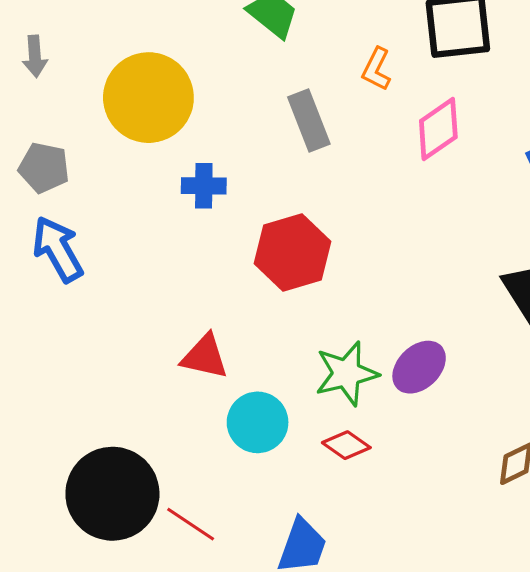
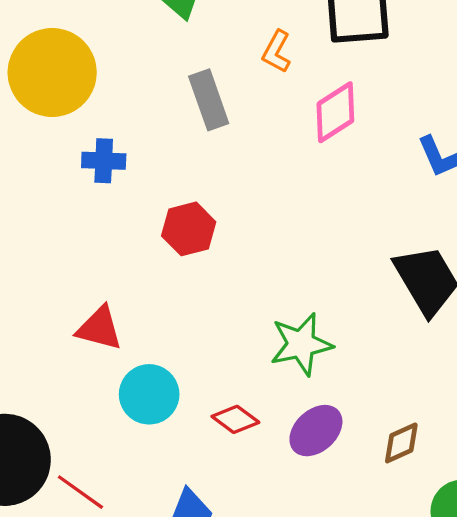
red hexagon: (293, 253) -> (189, 229), size x0.7
purple ellipse: (419, 367) -> (316, 431), moved
green star: (347, 373) -> (301, 344), moved

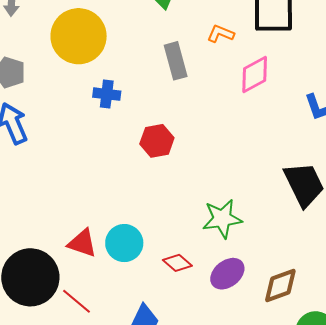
orange L-shape: (277, 52) -> (221, 34), turned 80
red triangle: (99, 328) -> (82, 243), moved
brown diamond: (401, 443) -> (280, 285), size x1.4

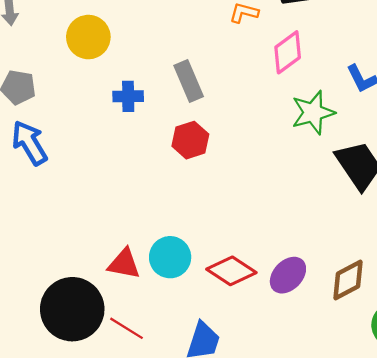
yellow circle: (79, 36) -> (88, 37), size x0.7
gray rectangle: (176, 61) -> (189, 81), moved
green star: (222, 219) -> (313, 113), moved
red diamond: (177, 263) -> (231, 271), size x1.5

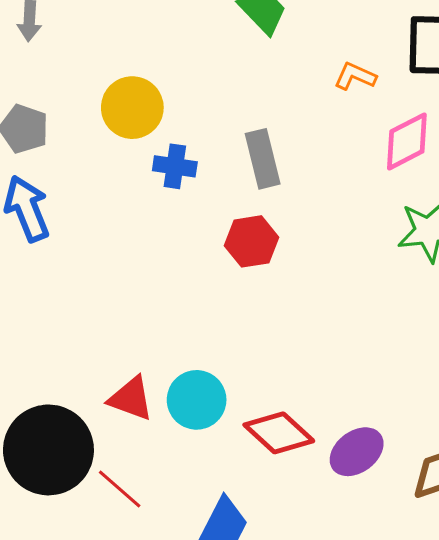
yellow circle: (88, 37) -> (132, 108), moved

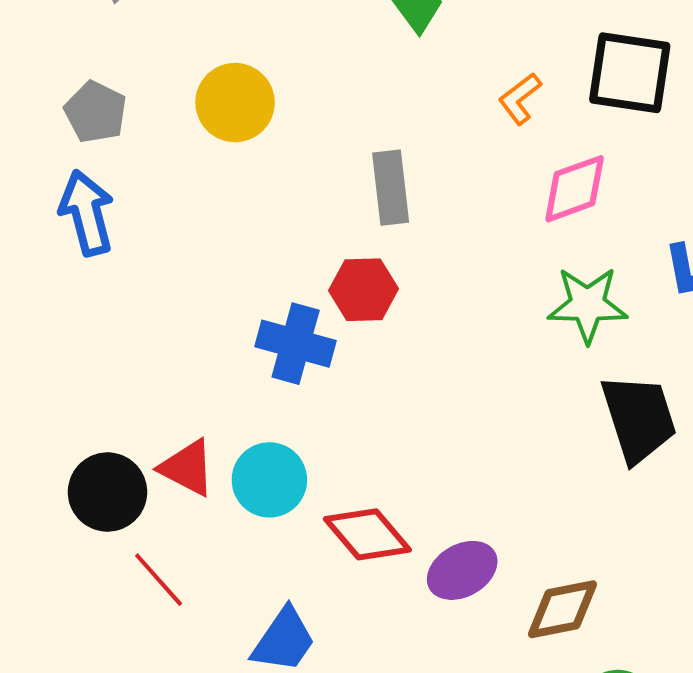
orange L-shape: (355, 76) -> (520, 99), turned -69
blue cross: (175, 166) -> (296, 344), moved, size x1.4
black circle: (48, 450) -> (107, 492), moved, size x0.7

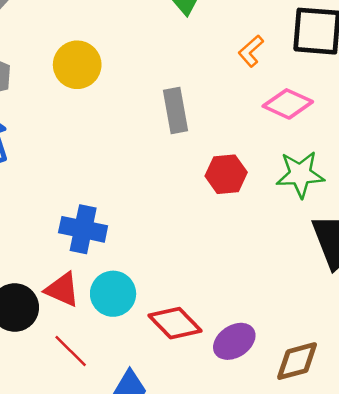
pink diamond: (575, 189) -> (288, 104), turned 48
red hexagon: (364, 290) -> (226, 174), moved
blue cross: (296, 344) -> (83, 229), moved
red line: (159, 580) -> (71, 351), moved

